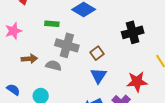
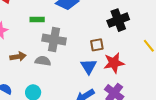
brown square: (97, 53) -> (97, 45), moved, turned 32
red star: (137, 82) -> (114, 63), moved

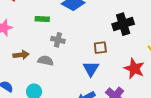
gray cross: (54, 40) -> (58, 40), size x0.6
red star: (114, 63) -> (134, 69), moved, turned 30

